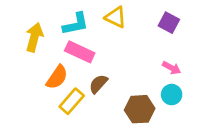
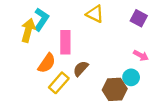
cyan L-shape: (76, 24) -> (41, 19), moved, turned -45
pink rectangle: (80, 52) -> (65, 42), turned 65
cyan circle: (172, 95) -> (131, 77), moved

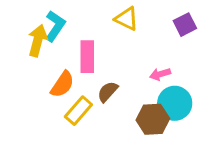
purple square: (139, 18) -> (185, 25), turned 35
pink arrow: (141, 55) -> (160, 74), moved, turned 136
cyan circle: (131, 77) -> (175, 103), size x1.5

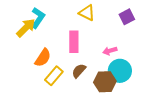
yellow arrow: (38, 41) -> (26, 28), turned 30
pink rectangle: (87, 57) -> (74, 42), moved
brown semicircle: (108, 92) -> (79, 71), moved

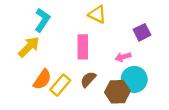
purple square: (127, 17) -> (142, 32), moved
yellow arrow: (26, 28) -> (29, 47), moved
orange semicircle: (43, 58) -> (42, 79), moved

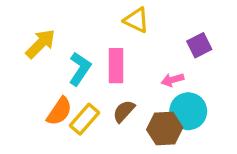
cyan L-shape: (42, 20) -> (80, 69), moved
yellow arrow: (29, 47) -> (40, 44), moved

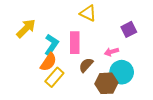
orange semicircle: (59, 111) -> (48, 62), moved
brown semicircle: (124, 111) -> (86, 65), moved

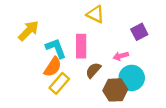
cyan L-shape: (51, 45) -> (56, 48), turned -55

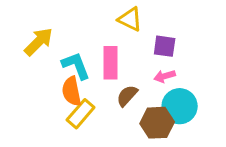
purple square: (139, 32) -> (165, 46), moved, turned 35
orange semicircle: (53, 67) -> (72, 91), turned 135

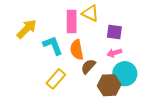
pink rectangle: (111, 63) -> (72, 22), moved
orange semicircle: (72, 91) -> (77, 50), moved

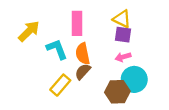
yellow triangle: (90, 13) -> (122, 19), moved
brown semicircle: (88, 66) -> (83, 72), moved

